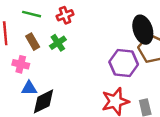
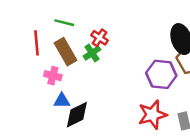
red cross: (65, 15) -> (100, 38), moved, turned -35
brown rectangle: (33, 42) -> (66, 52), size x1.5

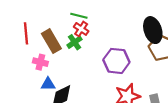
green line: (64, 23) -> (79, 16), moved
purple hexagon: (161, 74) -> (116, 61), moved

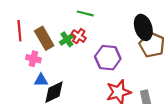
green line: (79, 16) -> (85, 13), moved
red cross: (81, 29) -> (79, 36), moved

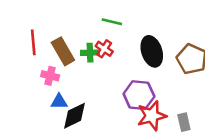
black ellipse: (143, 27) -> (152, 51), moved
green cross: (67, 39) -> (90, 53), turned 32
purple hexagon: (108, 58) -> (139, 95), moved

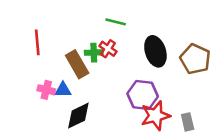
brown rectangle: (63, 51) -> (77, 64), moved
pink cross: (50, 76) -> (46, 90), moved
blue triangle: (59, 102) -> (63, 90), moved

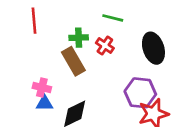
red line: (37, 42) -> (34, 21), moved
green cross: (94, 53) -> (79, 38), moved
blue triangle: (63, 90) -> (44, 103), moved

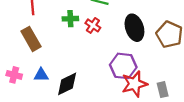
brown rectangle: (73, 61) -> (31, 39), moved
pink cross: (42, 88) -> (14, 75), moved

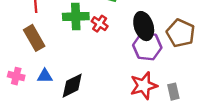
green cross: (70, 19) -> (76, 16), size x1.5
purple hexagon: (123, 66) -> (147, 46), moved

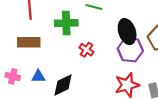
red cross: (100, 24) -> (86, 50), moved
brown rectangle: (34, 38) -> (29, 42), turned -60

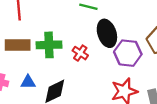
green cross: (66, 23) -> (49, 45), moved
black ellipse: (127, 32) -> (107, 33), moved

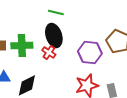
black ellipse: (107, 33) -> (54, 35), moved

